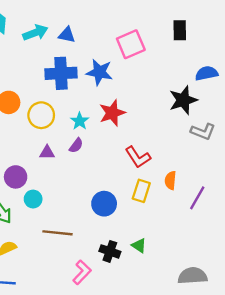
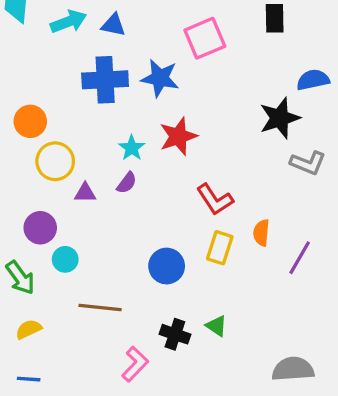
yellow circle: (41, 115) -> (55, 161), moved

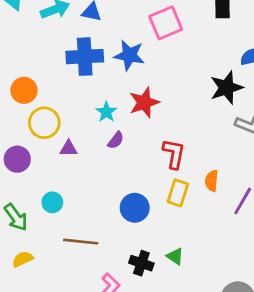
purple semicircle: (127, 183) -> (116, 140), moved
red L-shape: (215, 199) -> (174, 154), turned -136
purple circle: (40, 228) -> (17, 159), moved

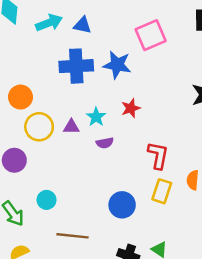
red star: (144, 102) -> (131, 108), size x0.7
purple semicircle: (116, 140) -> (105, 143), turned 42
purple triangle: (69, 148) -> (71, 127), moved

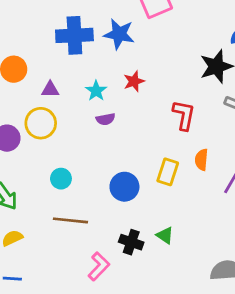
yellow circle: (39, 127) -> (41, 123), moved
purple triangle: (71, 127) -> (50, 89), moved
red L-shape: (158, 155) -> (184, 115), moved
cyan circle: (47, 200) -> (61, 179), moved

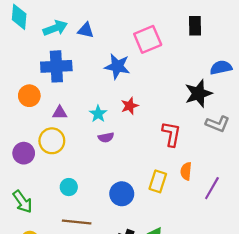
blue cross: (74, 35) -> (56, 66), moved

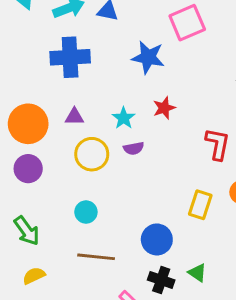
orange circle: (29, 96) -> (28, 124), moved, size x1.4
yellow circle: (52, 141) -> (92, 154), moved
blue circle: (122, 194) -> (157, 239), moved

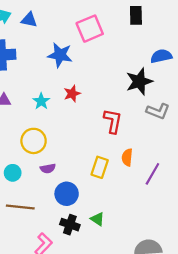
purple semicircle: (134, 148) -> (48, 168), moved
yellow circle: (92, 154) -> (34, 141), moved

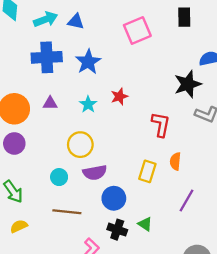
blue star: (60, 55) -> (88, 62), moved, turned 30
purple semicircle: (48, 168) -> (95, 173), size x1.5
purple line: (152, 174) -> (187, 200), moved

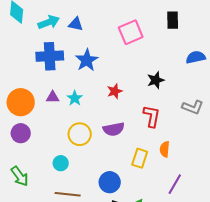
black star: (188, 84) -> (156, 80), moved, size x0.7
cyan star: (88, 104) -> (75, 98), moved
purple semicircle: (95, 173) -> (114, 129), moved

